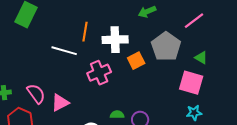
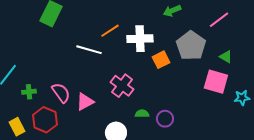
orange line: (85, 32) -> (110, 31), turned 48
pink cross: (99, 73) -> (122, 86), moved, turned -30
cyan star: (194, 113) -> (242, 98), moved

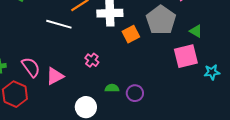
pink square: (216, 82) -> (186, 56), turned -30
pink cross: (122, 86) -> (92, 60), size x0.6

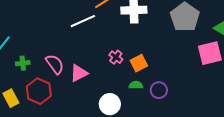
white line: (59, 24) -> (83, 21), turned -40
orange square: (131, 34) -> (139, 63), moved

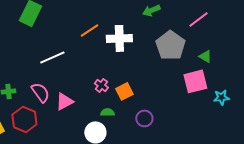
white line: (83, 21) -> (52, 57), moved
green semicircle: (136, 85) -> (107, 112), moved

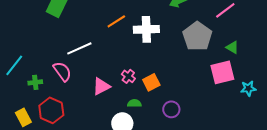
pink semicircle: (40, 92) -> (62, 71), moved
pink triangle: (64, 101) -> (101, 86), moved

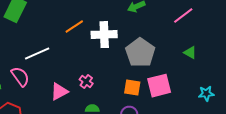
gray pentagon: (197, 36) -> (140, 53), moved
pink square: (222, 72) -> (159, 86), moved
orange square: (151, 82) -> (132, 88), moved, turned 36

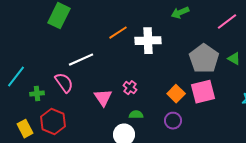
gray pentagon: (140, 53) -> (204, 59), moved
orange square: (132, 88) -> (176, 94), turned 36
pink triangle: (59, 92) -> (103, 98), turned -36

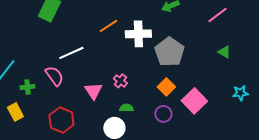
gray pentagon: (204, 59) -> (169, 52), moved
pink square: (203, 92) -> (194, 101), moved, turned -30
red hexagon: (53, 122) -> (61, 120), moved
yellow rectangle: (25, 129) -> (15, 112), moved

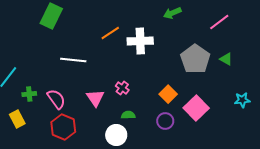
gray pentagon: (169, 52) -> (195, 59), moved
white line: (71, 53) -> (73, 60), turned 30
pink semicircle: (54, 76) -> (56, 99), moved

